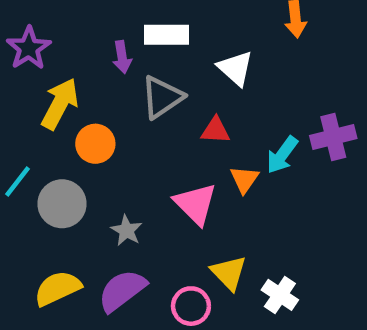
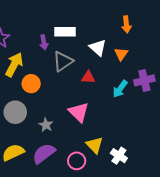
orange triangle: (244, 179) -> (121, 54), moved

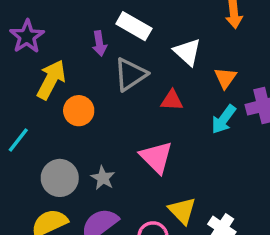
white rectangle: (65, 32) -> (134, 26), turned 30
orange triangle: (121, 54) -> (225, 78), moved
gray circle: (15, 112) -> (60, 178), moved

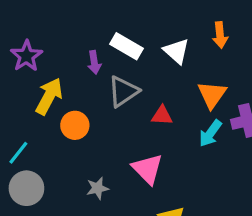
white triangle: (187, 52) -> (176, 51), moved
orange triangle: (225, 78) -> (212, 95), size x1.4
gray circle: (60, 178) -> (26, 188), moved
gray star: (103, 178) -> (97, 188), turned 30

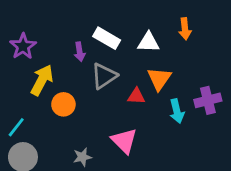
white triangle: (176, 51) -> (148, 42), turned -40
orange triangle: (212, 95) -> (159, 79), moved
cyan arrow: (210, 133) -> (177, 111), turned -50

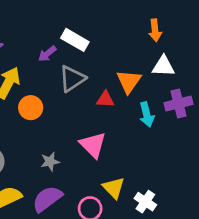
white triangle: (148, 42) -> (163, 66), moved
purple arrow: (80, 52) -> (47, 54), turned 60

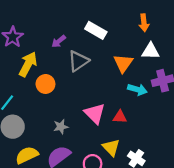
white rectangle: (75, 40) -> (96, 30), moved
red triangle: (105, 99) -> (120, 117), moved
cyan arrow: (147, 115) -> (137, 89), turned -60

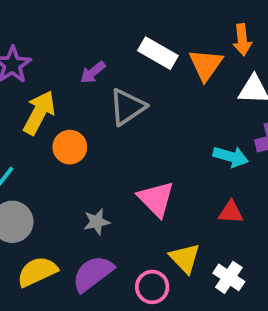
orange triangle: (123, 63) -> (206, 65), moved
red triangle: (120, 117) -> (231, 212), moved

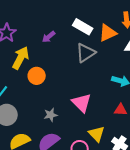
orange triangle: (206, 65) -> (108, 33), turned 30
gray triangle: (127, 107) -> (86, 53), moved

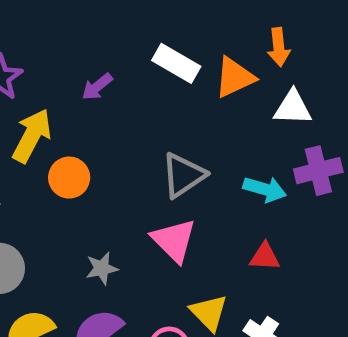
gray triangle: (86, 53) -> (183, 175), moved

